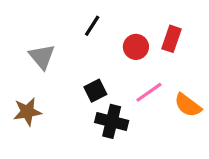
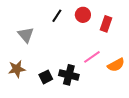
red circle: (136, 47) -> (83, 15), moved
black square: (95, 91) -> (46, 77), moved
orange semicircle: (188, 105) -> (116, 65), turned -66

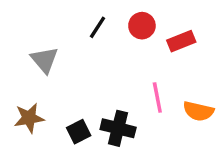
red rectangle: (106, 24) -> (181, 41), turned 49
pink line: (92, 57) -> (157, 97), turned -66
orange semicircle: (116, 65) -> (198, 111), turned 42

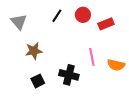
gray triangle: (44, 60) -> (19, 22), moved
brown star: (29, 118) -> (34, 51), moved
black square: (79, 132) -> (38, 81), moved

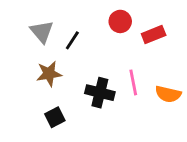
black line: (57, 16) -> (72, 40), moved
gray triangle: (19, 22) -> (42, 32), moved
black cross: (69, 75) -> (100, 93), moved

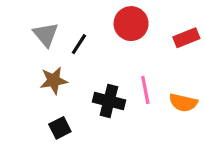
red circle: (120, 21) -> (131, 24), size x1.4
red rectangle: (154, 35) -> (186, 38), moved

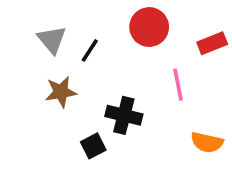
pink line: (145, 90) -> (178, 85), moved
orange semicircle: (183, 103) -> (207, 142), moved
black square: (60, 128) -> (93, 146), moved

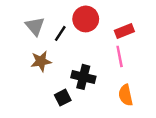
red circle: (149, 27) -> (86, 19), moved
red rectangle: (212, 43) -> (124, 31), moved
orange semicircle: (207, 142) -> (126, 95), moved, turned 65

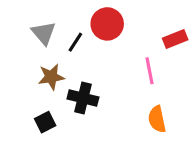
red rectangle: (124, 31) -> (175, 39), moved
black cross: (83, 77) -> (83, 98), moved
black square: (63, 98) -> (45, 122), moved

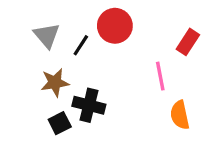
red rectangle: (175, 39) -> (188, 42), turned -35
orange semicircle: (157, 119) -> (180, 115), moved
black square: (45, 122) -> (60, 123), moved

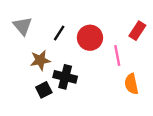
red circle: (115, 26) -> (90, 38), moved
gray triangle: (47, 36) -> (22, 26), moved

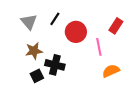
gray triangle: (22, 26) -> (29, 22), moved
black line: (59, 33) -> (55, 19), moved
orange semicircle: (131, 84) -> (111, 71), turned 78

